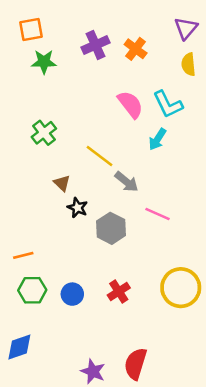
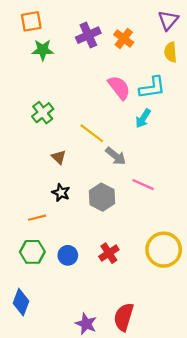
cyan L-shape: (168, 104) -> (152, 88), turned -72
black star: (77, 208) -> (61, 193), moved
orange line: (23, 255) -> (37, 218), moved
blue diamond: (19, 347) -> (21, 302), turned -50

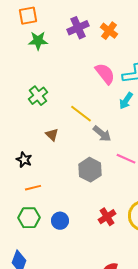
black star: (61, 193) -> (24, 160), moved
red cross: (109, 253) -> (107, 217), moved

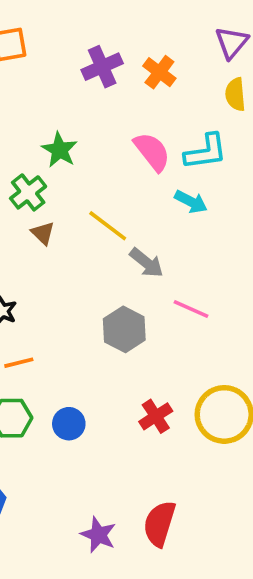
green star: (38, 41) -> (60, 150), moved, turned 30
cyan arrow: (126, 101) -> (191, 202), turned -96
brown triangle: (52, 135) -> (43, 233), moved

